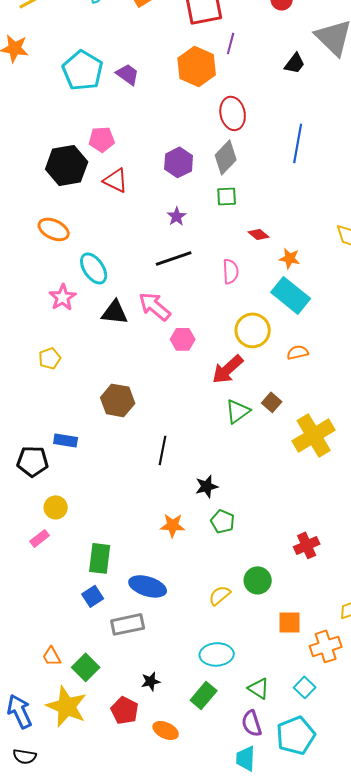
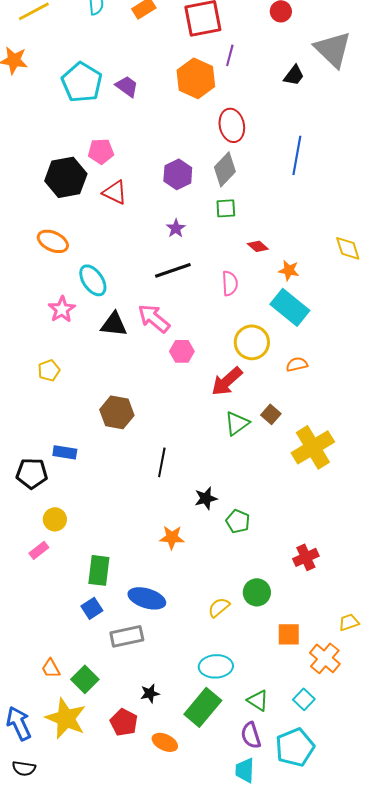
green pentagon: (223, 521) -> (238, 521), moved
orange cross: (326, 646) -> (325, 658), turned -32
green rectangle: (204, 695) -> (203, 707), size x1.4

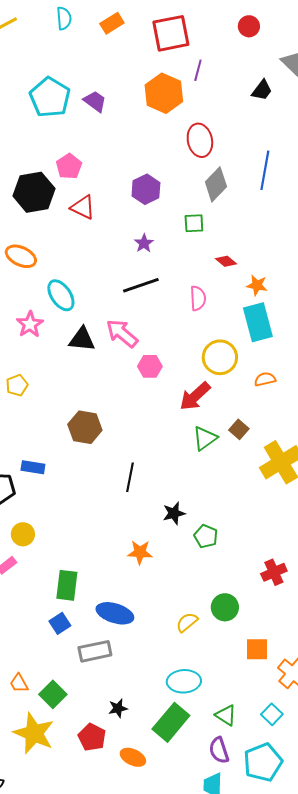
pink pentagon: (101, 151) -> (69, 166), turned -30
gray diamond: (225, 169) -> (216, 184), moved
cyan rectangle: (290, 307) -> (258, 322), turned 36

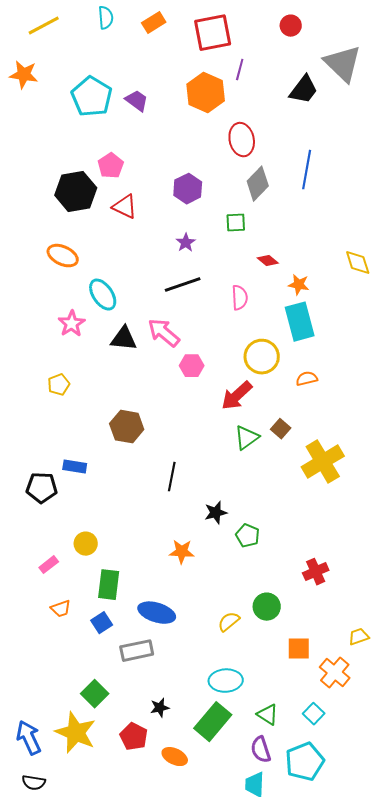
black trapezoid: (262, 90) -> (304, 90), size x1.4
yellow circle: (23, 534) -> (86, 544), moved
orange trapezoid: (19, 683) -> (61, 609), moved, turned -80

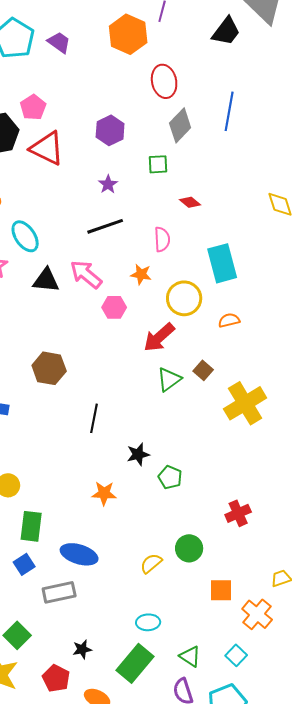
red triangle: (125, 207) -> (47, 148), size x1.4
orange star: (299, 285) -> (141, 274), moved
cyan ellipse: (226, 681) -> (148, 622), size x0.7

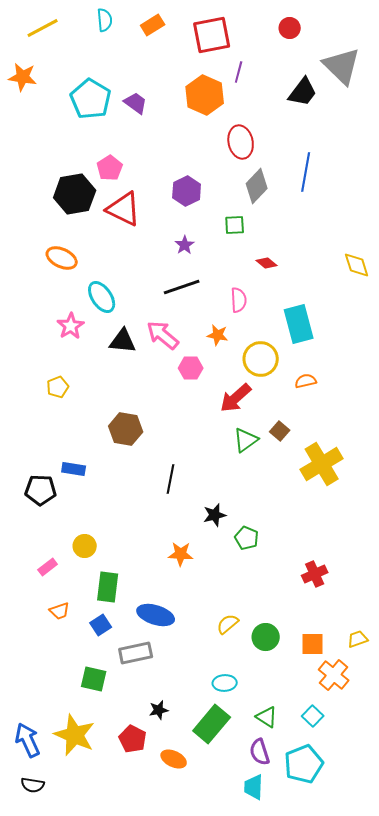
green circle: (189, 548) -> (266, 637), moved
orange square: (221, 590) -> (313, 644), moved
green square: (17, 635) -> (94, 679), moved, turned -32

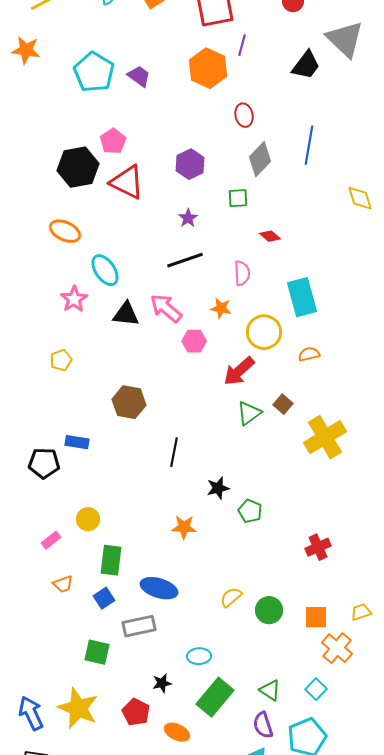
red ellipse: (241, 142) -> (244, 115), size x0.7
yellow diamond: (357, 265) -> (360, 198), moved
cyan ellipse: (225, 683) -> (199, 656), moved

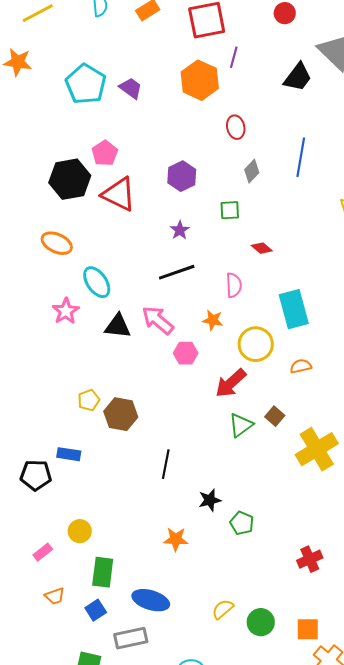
gray diamond: (260, 159) -> (252, 171), size x0.7
yellow pentagon: (61, 360) -> (89, 400), moved

